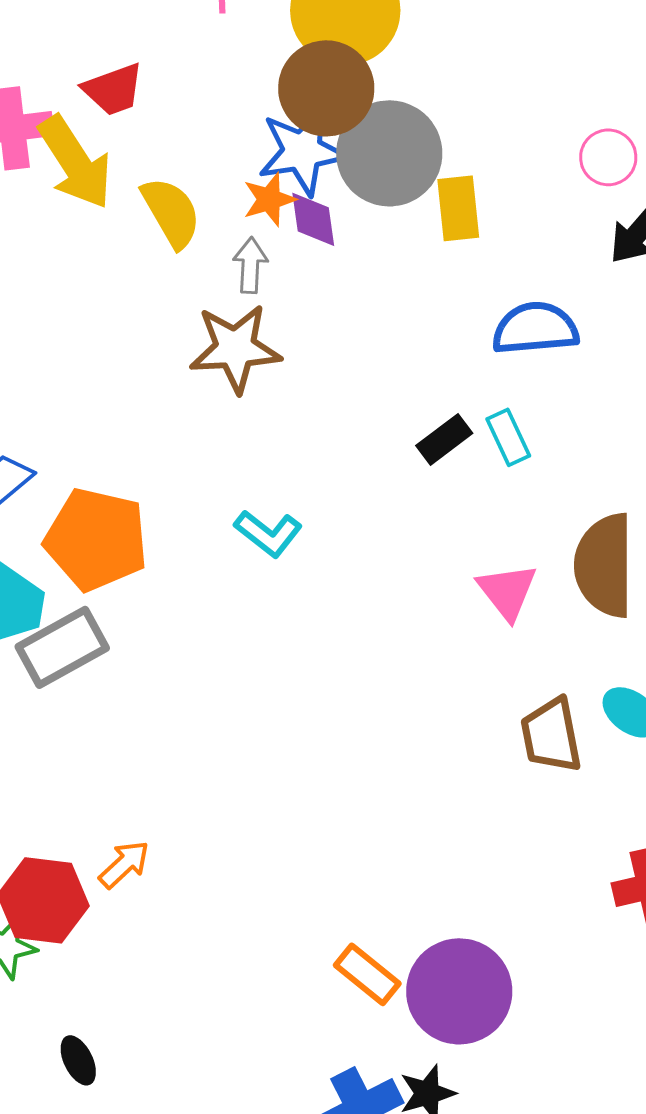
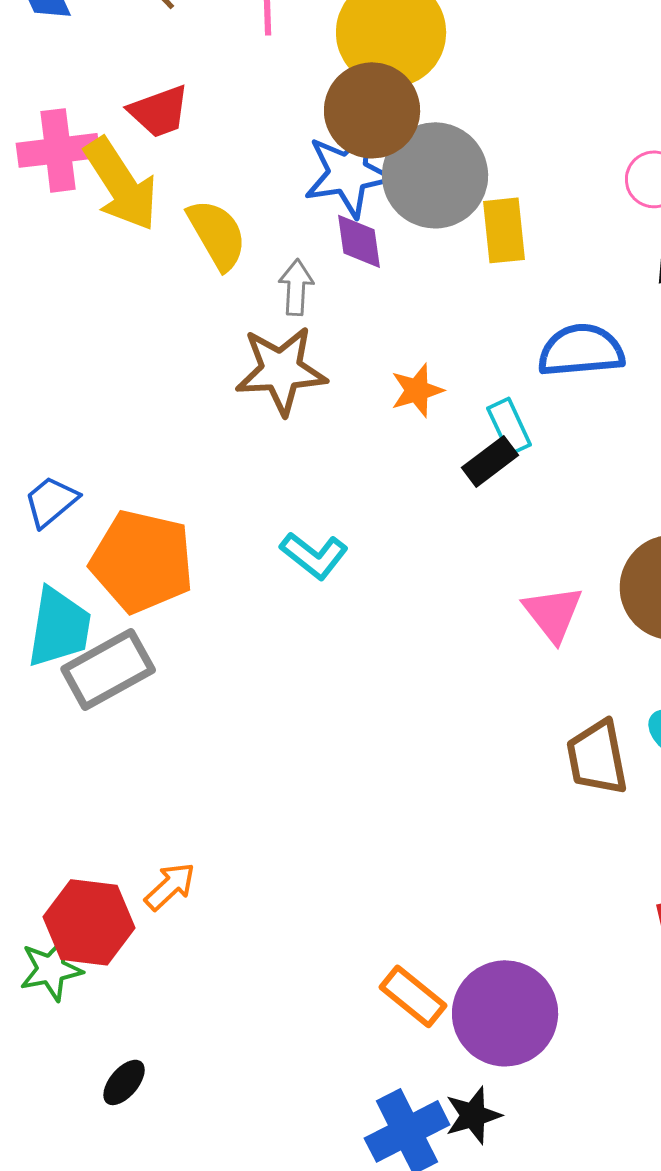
orange star: (269, 199) -> (417, 390), moved
cyan rectangle: (508, 437) -> (509, 426), moved
black ellipse: (78, 1060) -> (124, 1082), turned 66

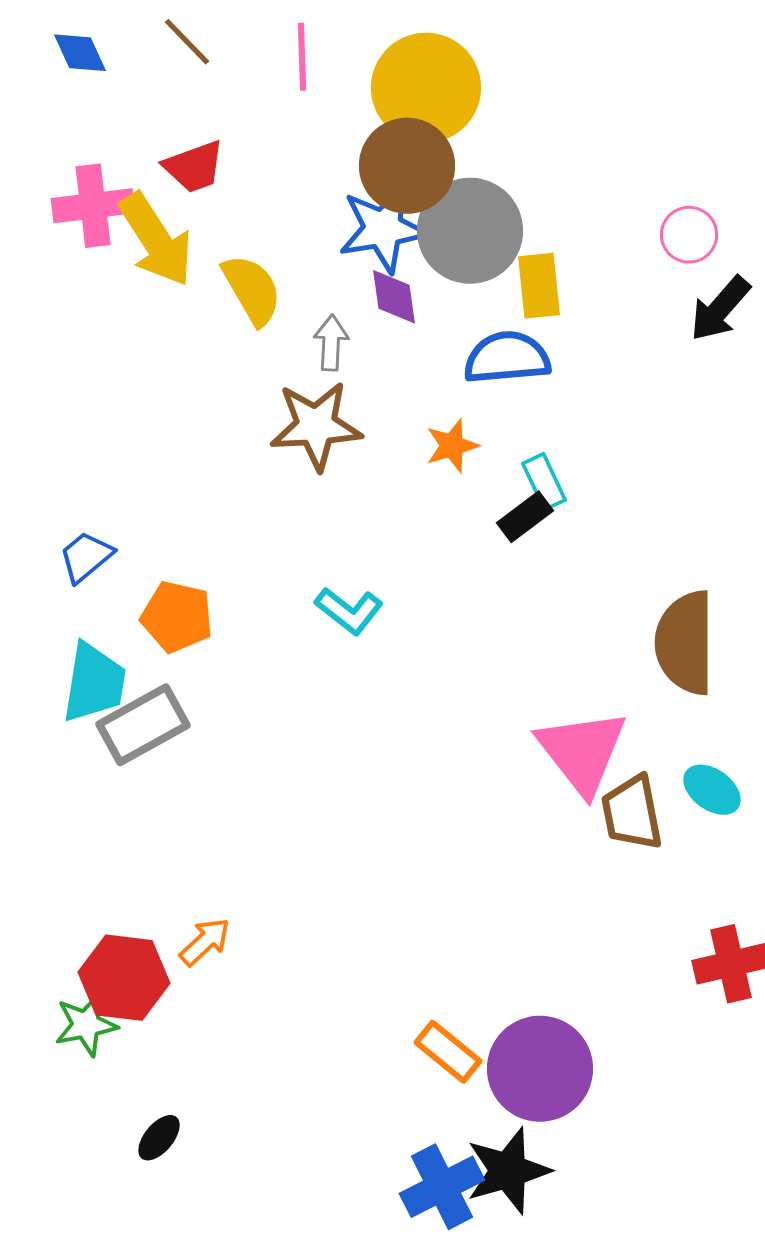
blue semicircle: (581, 350) -> (507, 358), moved
orange pentagon: (142, 561) -> (177, 617), size x0.7
pink triangle: (553, 613) -> (582, 752), moved, size x1.5
black star: (473, 1115) -> (508, 1171), size x1.5

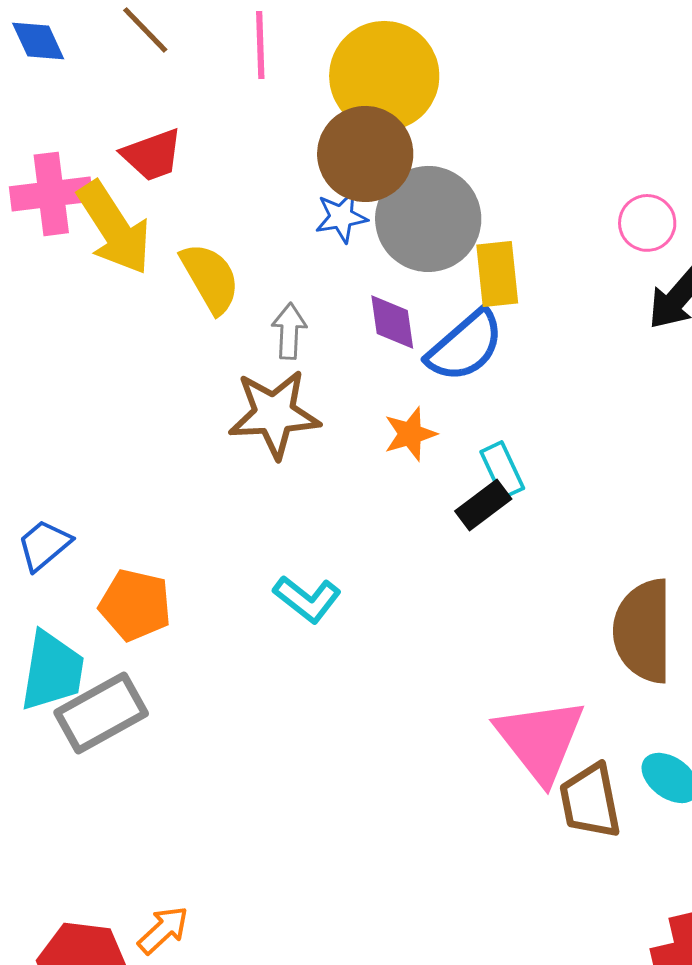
blue star: (383, 229) -> (341, 217), size x0.6
purple diamond: (394, 297) -> (392, 322), moved
blue semicircle: (507, 358) -> (465, 346), turned 144

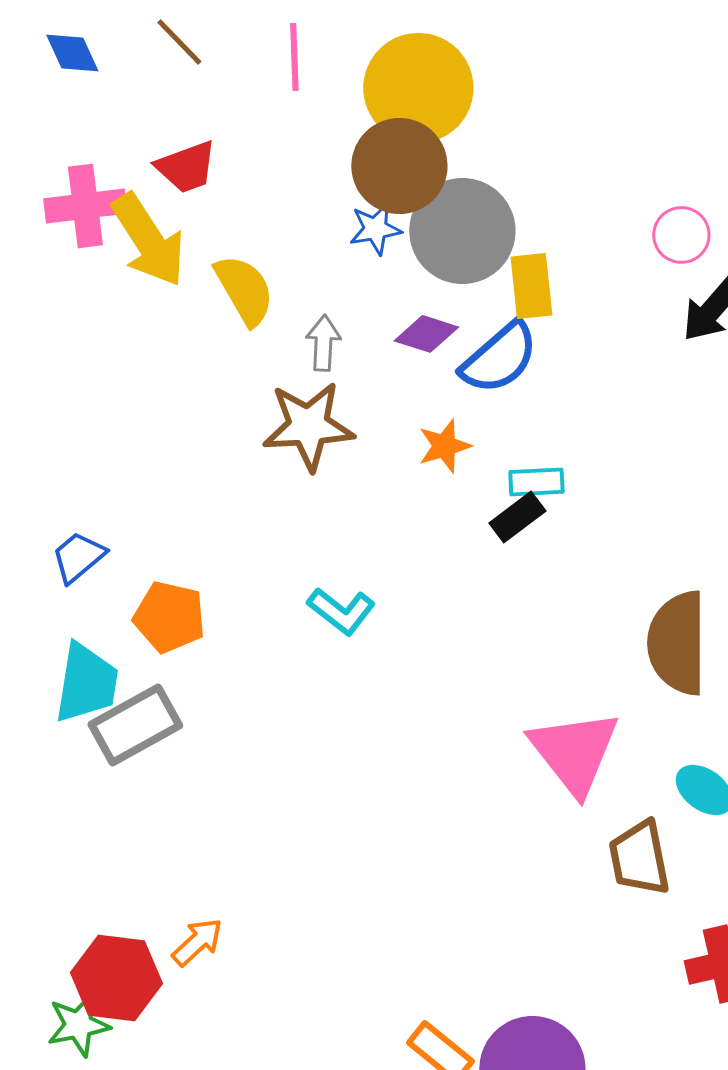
purple diamond: (392, 322) -> (426, 334), turned -64
cyan rectangle: (502, 470) -> (536, 482), turned -68
brown trapezoid: (590, 801) -> (639, 858), moved

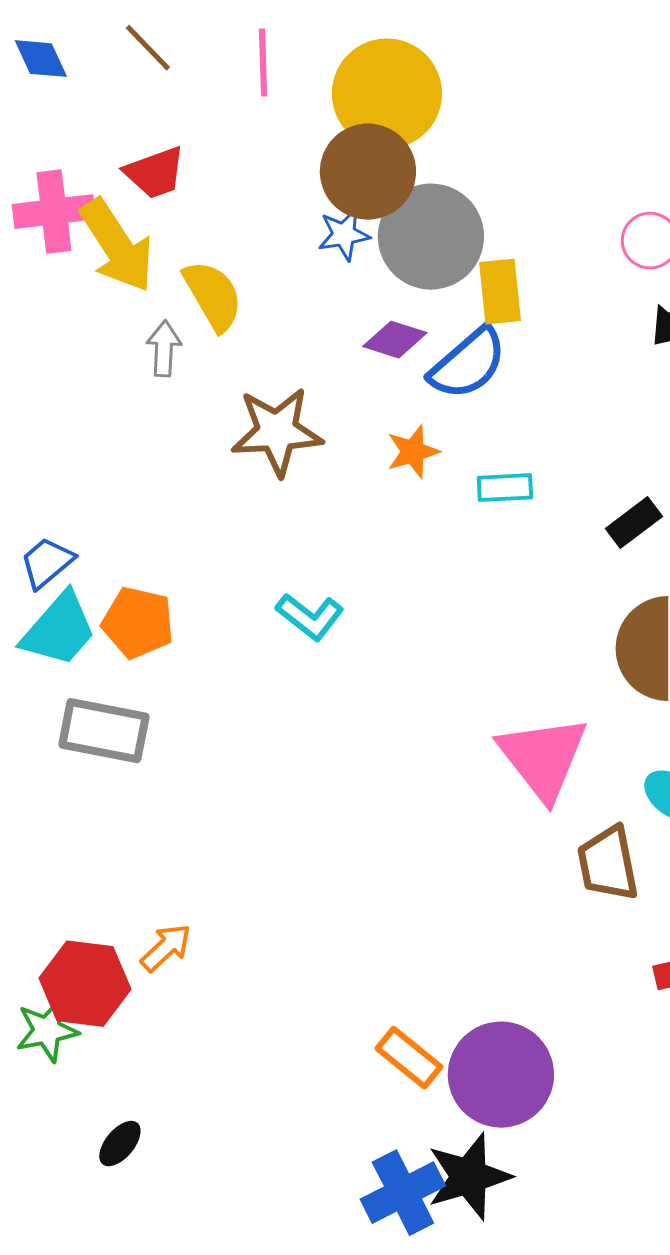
gray arrow: (323, 343) -> (164, 349), moved
black rectangle: (517, 517) -> (634, 523), moved
cyan trapezoid: (86, 683) -> (59, 630), moved, turned 32
gray rectangle: (135, 725) -> (104, 731), turned 40

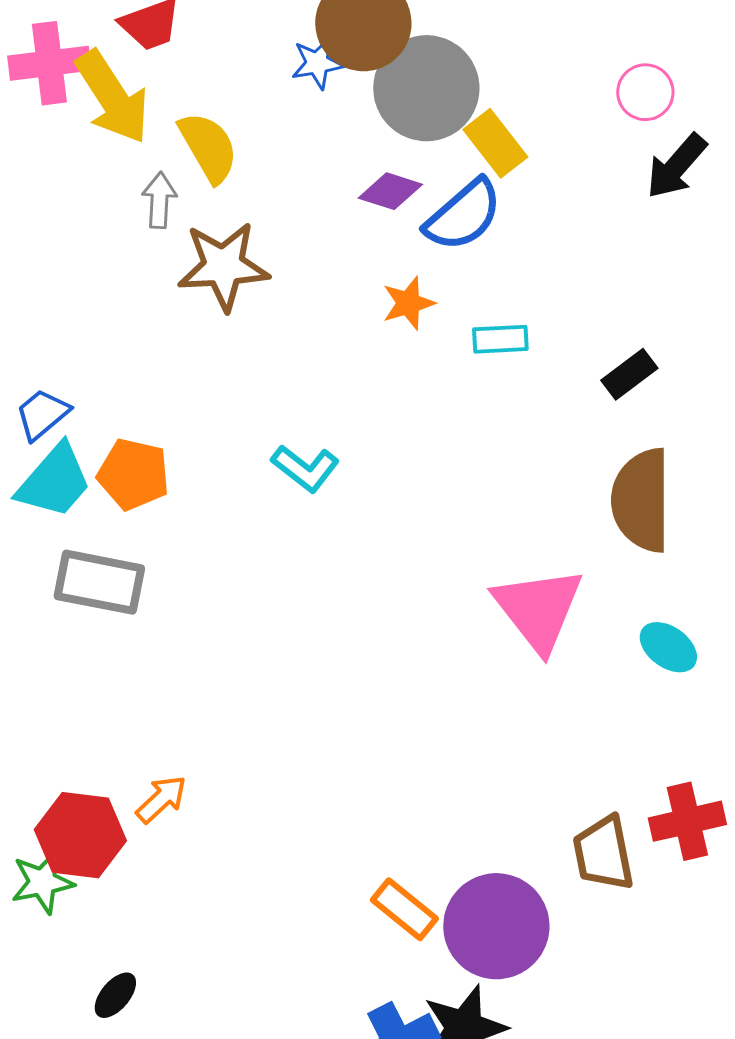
blue star: (344, 235) -> (317, 63), moved
yellow rectangle: (500, 292) -> (495, 143), turned -32
brown star: (277, 432) -> (223, 266), moved
brown trapezoid: (608, 864) -> (603, 853), moved

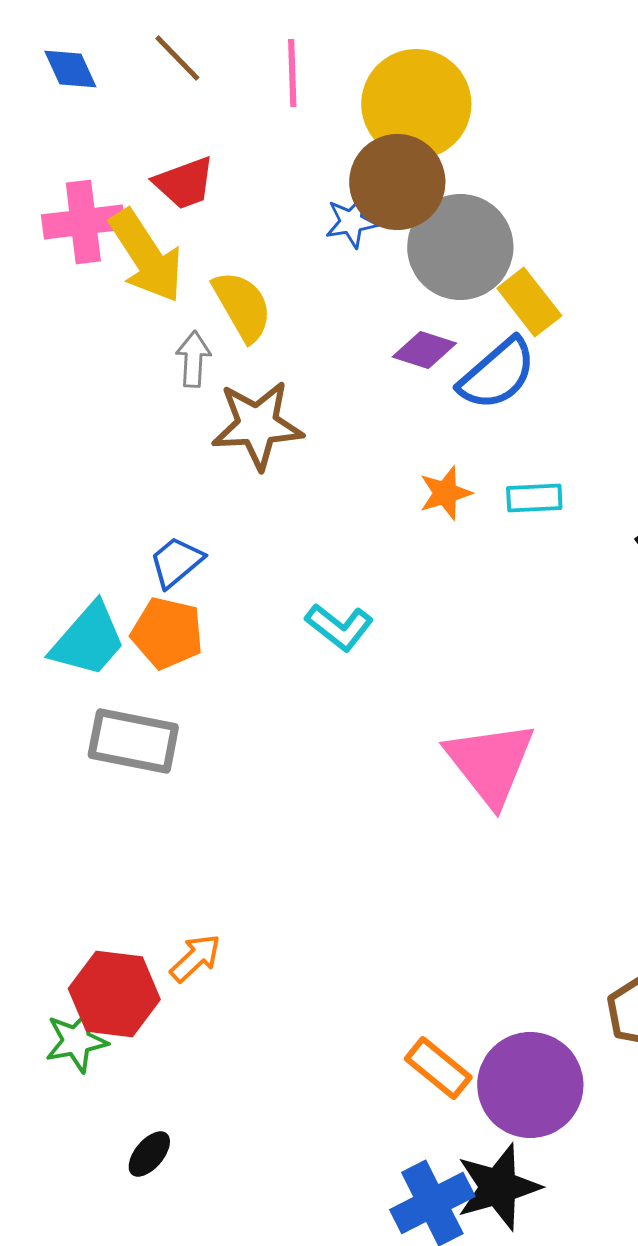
orange star: (408, 303) -> (445, 493), moved
blue trapezoid: (42, 414) -> (176, 562), moved
pink triangle: (538, 609) -> (490, 763), moved

